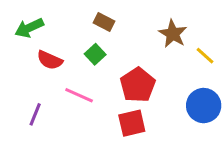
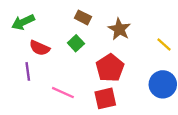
brown star: (173, 34) -> (119, 29), moved
pink line: (79, 95) -> (63, 93), moved
purple line: (35, 114) -> (28, 71), moved, turned -30

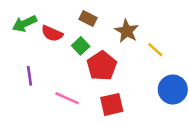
yellow line: (164, 44) -> (155, 50), moved
red semicircle: (40, 48) -> (52, 33), moved
red pentagon: (110, 68) -> (102, 66), moved

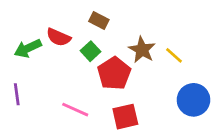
green arrow: (25, 24) -> (28, 48), moved
brown star: (127, 31) -> (142, 50), moved
purple line: (30, 76) -> (17, 94), moved

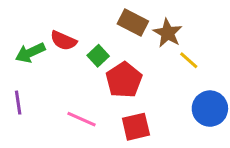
brown rectangle: (99, 21) -> (133, 22), moved, size x1.4
brown star: (142, 50) -> (168, 33), moved

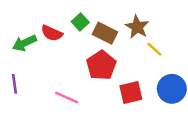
brown rectangle: (133, 22) -> (105, 33), moved
green square: (98, 56) -> (80, 22), moved
red square: (136, 127) -> (131, 93), moved

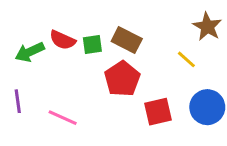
green square: (80, 22) -> (92, 44), moved, turned 35
brown star: (137, 27) -> (207, 27), moved
pink line: (67, 97) -> (63, 118), moved

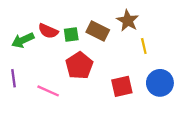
brown star: (207, 27) -> (128, 21), moved
yellow line: (186, 59) -> (144, 46), turned 35
red pentagon: (122, 79) -> (79, 66), moved

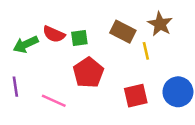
brown star: (128, 21) -> (160, 24), moved
brown rectangle: (98, 31) -> (123, 32), moved
yellow line: (144, 46) -> (146, 51), moved

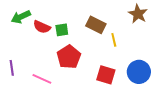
brown star: (160, 24) -> (138, 14), moved
green arrow: (26, 44) -> (21, 17), moved
red square: (136, 96) -> (106, 75), turned 30

